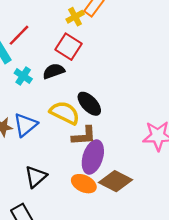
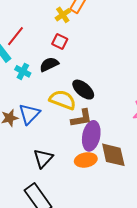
red square: (68, 47) -> (60, 42), size x0.7
brown diamond: (116, 181) -> (113, 155), turned 56
orange ellipse: (84, 184) -> (86, 160), turned -30

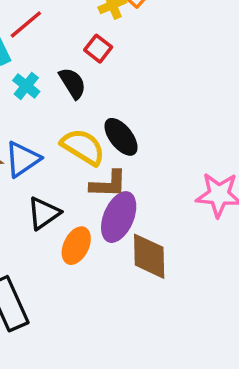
black semicircle: (49, 64) -> (72, 83), turned 72
black triangle: (43, 158) -> (44, 213), moved
orange ellipse: (86, 160) -> (76, 246), moved, turned -65

